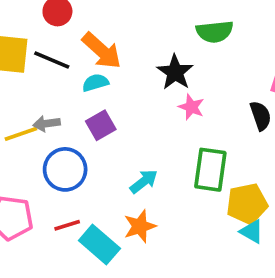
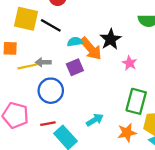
orange arrow: (102, 51) -> (91, 49), moved
black star: (175, 72) -> (111, 39), moved
cyan arrow: (144, 181) -> (95, 120), moved
orange star: (140, 226) -> (127, 133), moved

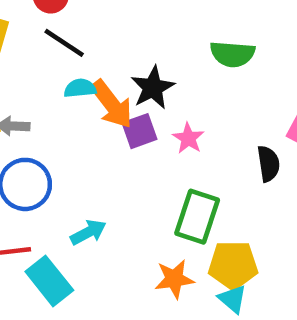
black line: (51, 25) -> (64, 43), moved
purple square: (75, 67) -> (139, 131), moved
cyan arrow: (95, 120) -> (88, 232), moved

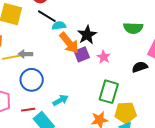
green semicircle: (232, 54) -> (133, 28), moved
cyan semicircle: (80, 88) -> (59, 26), moved
black semicircle: (268, 164) -> (140, 67), turned -98

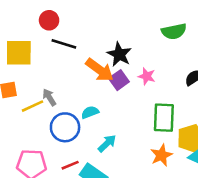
cyan semicircle: (59, 26) -> (90, 112), moved
gray arrow: (25, 54) -> (49, 97), turned 72

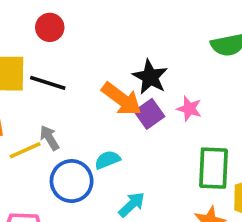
black line: (64, 44) -> (48, 83), moved

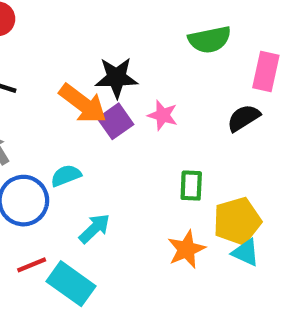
black star: (150, 77) -> (116, 78), turned -30
green rectangle: (213, 168) -> (191, 186), size x0.6

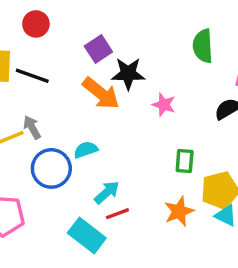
green semicircle: (210, 40) -> (203, 46), turned 96
purple square: (116, 121) -> (98, 49), moved
red line: (32, 265) -> (117, 214), moved

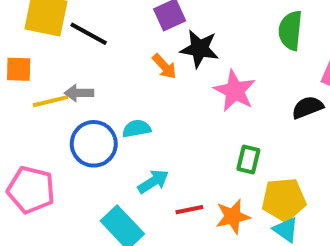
orange arrow: (101, 93) -> (164, 66), size x0.6
pink star: (164, 105) -> (235, 91), size x1.5
gray arrow: (32, 127) -> (79, 93), turned -70
red line: (117, 214) -> (189, 210), moved

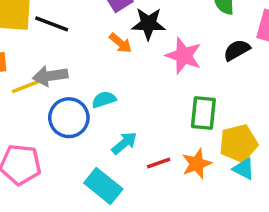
gray arrow: (79, 93) -> (50, 76), size x1.4
black semicircle: (308, 107) -> (237, 50), moved
green rectangle: (248, 160) -> (203, 113), size x1.4

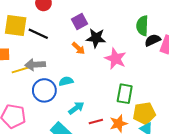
black semicircle: (237, 50) -> (153, 40), moved

